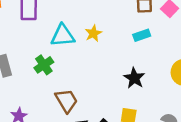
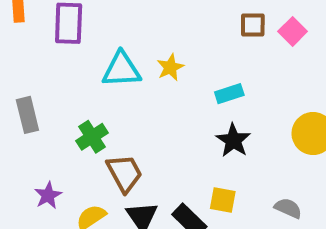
cyan rectangle: (142, 35) -> (229, 94), moved
green cross: (44, 65) -> (92, 137), moved

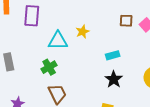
yellow star: (170, 67) -> (83, 32), moved
green cross: (92, 137) -> (49, 67), moved

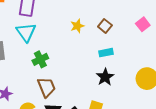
brown square: (126, 21) -> (105, 26), moved, turned 32
cyan triangle: (58, 41) -> (26, 32), moved, turned 50

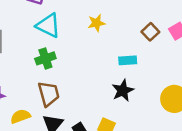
brown square: (105, 26) -> (150, 32), moved
cyan triangle: (26, 32) -> (48, 25), moved, turned -35

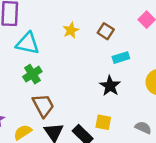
brown square: (150, 32) -> (106, 31), moved
cyan rectangle: (128, 60) -> (121, 58), moved

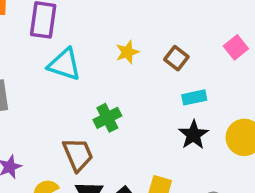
green cross: (32, 74) -> (107, 118), moved
black star: (110, 86) -> (194, 135), moved

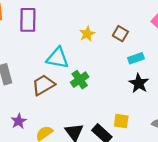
cyan triangle: (64, 64) -> (58, 58), moved
brown trapezoid: (78, 155) -> (43, 85), moved, turned -90

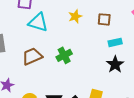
brown square: (120, 34) -> (104, 19), turned -32
cyan triangle: (58, 58) -> (38, 22), moved

